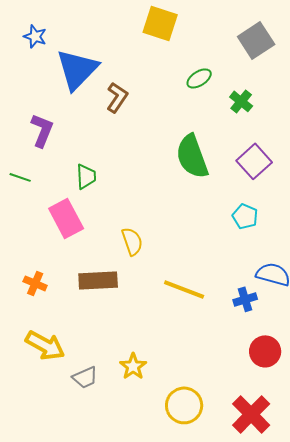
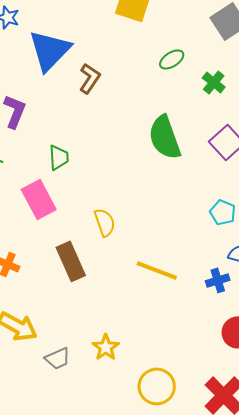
cyan pentagon: (245, 216) -> (223, 212), moved
brown rectangle: (98, 280) -> (71, 261), turned 69

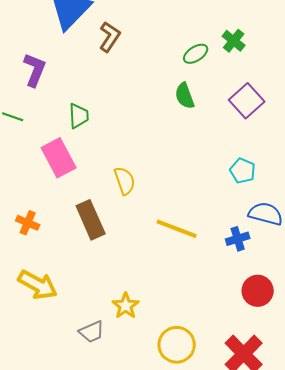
green ellipse: (172, 59) -> (196, 54), moved
green semicircle: (165, 137) -> (185, 96), size x0.6
gray trapezoid: (58, 358) -> (92, 332), moved

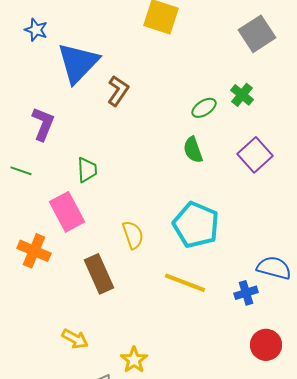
cyan pentagon: (243, 171) -> (196, 225), moved, size x1.8
orange cross: (28, 223) -> (34, 251), moved, size x1.4
yellow arrow: (38, 285) -> (75, 339), moved, size x0.7

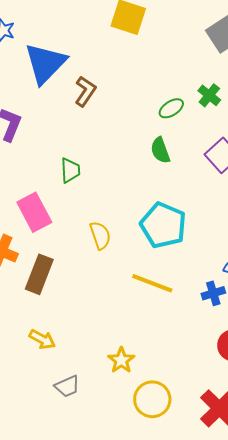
green trapezoid: (87, 170) -> (70, 170), moved
brown rectangle: (99, 274) -> (39, 274), moved, turned 45
yellow star: (134, 360) -> (121, 360), moved

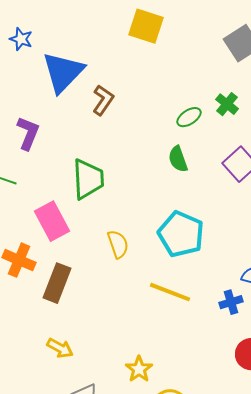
green trapezoid: (70, 170) -> (88, 179), size x1.6

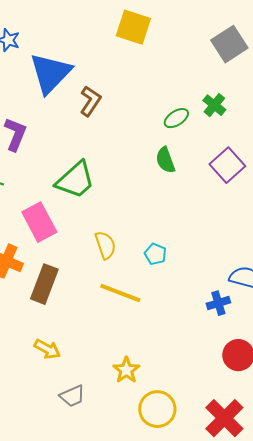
green trapezoid: (88, 179) -> (75, 180), turned 51
cyan pentagon: (181, 234) -> (155, 254), moved, size x0.5
yellow line: (170, 292) -> (120, 293), moved

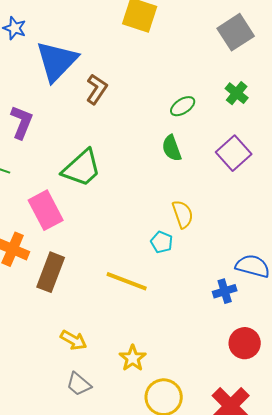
green cross: (214, 105) -> (237, 93), moved
yellow semicircle: (105, 245) -> (183, 214), moved
yellow arrow: (47, 349) -> (74, 340), moved
gray trapezoid: (72, 396) -> (79, 384), turned 64

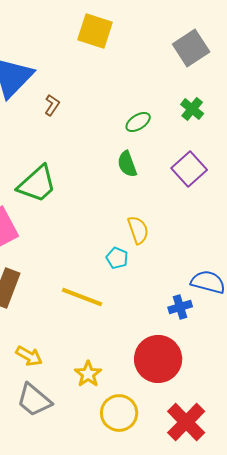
brown L-shape: (97, 89) -> (52, 105), size x0.7
red circle: (245, 343) -> (158, 359), moved, size x1.5
gray trapezoid: (79, 384) -> (34, 400), size x1.4

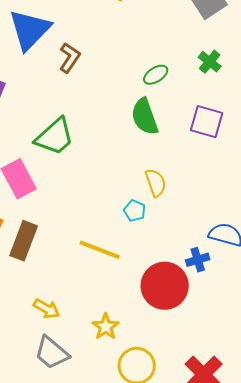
brown L-shape: (52, 105) -> (70, 58), size x1.4
green semicircle: (127, 164) -> (145, 117), size x1.4
purple square: (189, 169) -> (207, 122), turned -32
red circle: (158, 359) -> (165, 286), moved

